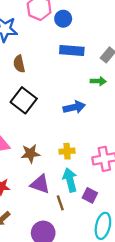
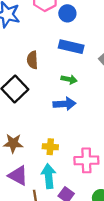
brown semicircle: (19, 64) -> (32, 60), moved
green arrow: (98, 81) -> (69, 79), moved

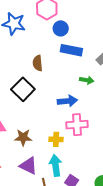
blue circle: (67, 13) -> (61, 28), moved
green arrow: (69, 79) -> (87, 80), moved
pink cross: (86, 160) -> (77, 125), moved

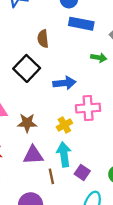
blue arrow: (67, 101) -> (64, 83), moved
yellow cross: (56, 139) -> (64, 125), turned -32
purple triangle: (28, 166) -> (33, 155), turned -30

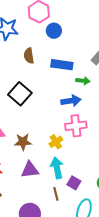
blue rectangle: (81, 24) -> (62, 65), moved
brown semicircle: (43, 39) -> (29, 56), moved
blue arrow: (64, 83) -> (71, 101), moved
brown line: (51, 176) -> (56, 194), moved

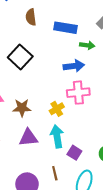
brown line: (56, 194) -> (55, 173), moved

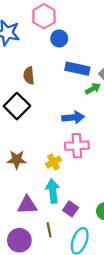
brown semicircle: (31, 17) -> (29, 76), moved
blue rectangle: (65, 28) -> (77, 69), moved
green arrow: (87, 45) -> (93, 89), moved, turned -40
purple triangle: (28, 138) -> (27, 205), moved

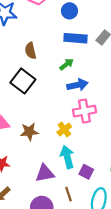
blue circle: (59, 38) -> (69, 11), moved
green arrow: (93, 89) -> (67, 64), moved

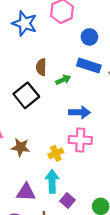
green arrow: (67, 64) -> (63, 80), moved

